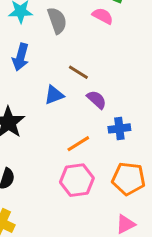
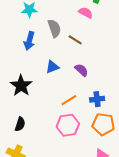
gray semicircle: (57, 21) -> (54, 28), moved
brown line: (78, 72) -> (75, 40), moved
blue cross: (119, 128) -> (97, 99), moved

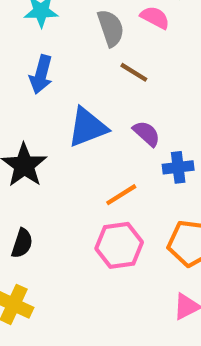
gray semicircle: (54, 28) -> (111, 28), moved
blue triangle: (52, 67) -> (87, 127), size x1.5
blue cross: (97, 99) -> (178, 167), moved

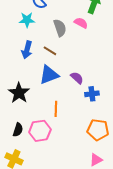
brown line: (134, 72) -> (50, 51), moved
orange line: (121, 195) -> (56, 109), moved, turned -56
pink hexagon: (119, 245) -> (40, 131), moved

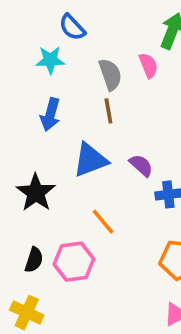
pink semicircle: (81, 23) -> (148, 65), turned 40
brown line: (50, 51) -> (108, 111), moved, turned 48
orange line: (56, 109) -> (103, 222), turned -42

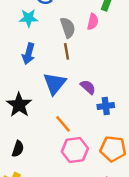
pink semicircle: (148, 65) -> (93, 22), turned 35
blue triangle: (90, 160) -> (55, 83), turned -30
pink hexagon: (74, 262) -> (75, 150), moved

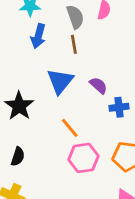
blue arrow: (29, 54) -> (38, 36), moved

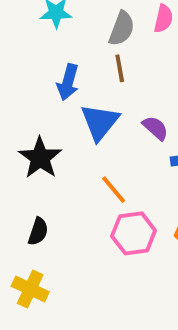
gray semicircle: (75, 17) -> (122, 29), turned 40
blue arrow: (38, 36) -> (68, 82), moved

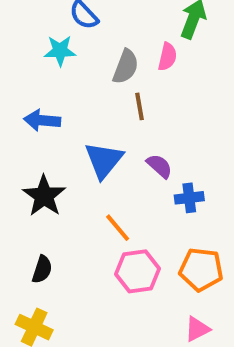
brown line: (120, 68) -> (140, 106), moved
blue arrow: (68, 82) -> (42, 120), moved, turned 80

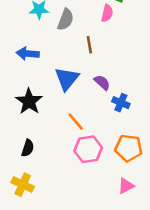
gray semicircle: (126, 67) -> (66, 20), moved
blue cross: (189, 198) -> (121, 103), turned 30

